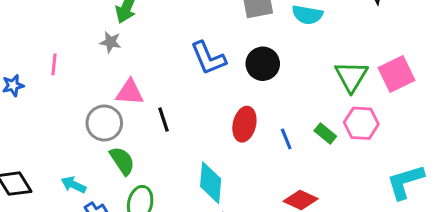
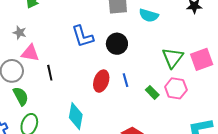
gray star: (110, 42) -> (20, 33), moved
blue line: (286, 139) -> (126, 80), moved

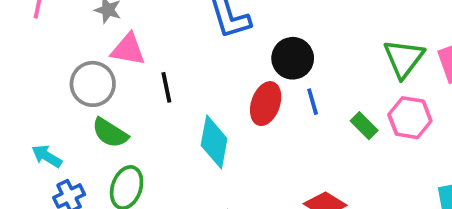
black circle: (117, 44) -> (293, 58), moved
green semicircle: (21, 96) -> (110, 133), turned 150
cyan diamond: (76, 116) -> (214, 142), moved

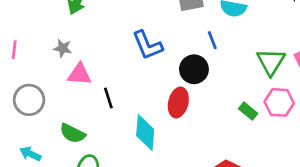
gray circle: (93, 84) -> (29, 100), moved
blue line: (313, 102) -> (212, 40), moved

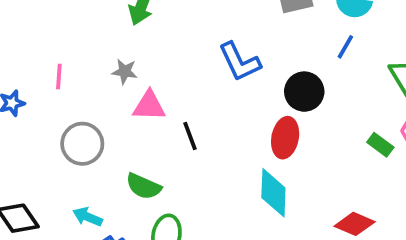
blue line: (212, 40) -> (345, 47), moved, turned 54
cyan diamond: (145, 133) -> (273, 193), moved

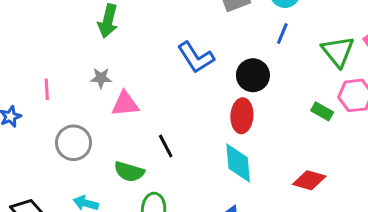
black line: (190, 136) -> (166, 146), moved

